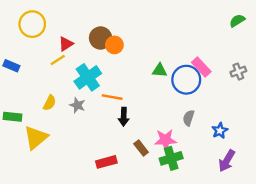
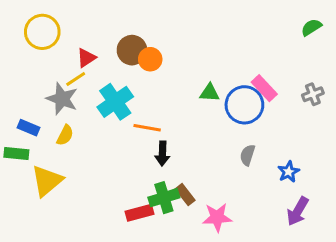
blue rectangle: (11, 66) -> (29, 128), moved
gray star: (77, 105) -> (62, 99), moved, size x1.5
pink star: (165, 140) -> (217, 217), moved
green cross: (171, 158) -> (164, 198), moved

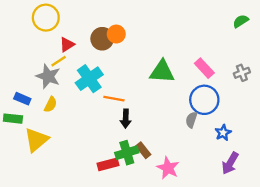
yellow circle: (42, 32) -> (46, 18), moved
orange circle: (150, 59) -> (116, 34), moved
green triangle: (209, 93) -> (162, 72), size x1.6
blue circle: (244, 105) -> (204, 100), moved
pink star: (217, 217) -> (168, 168), turned 30

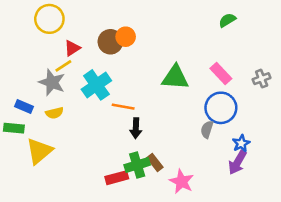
green semicircle: (241, 21) -> (227, 20), moved
yellow semicircle: (50, 105) -> (54, 113), turned 49
purple arrow: (230, 163) -> (237, 162), moved

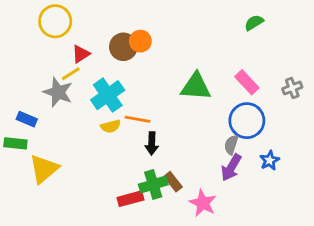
yellow semicircle: (54, 113) -> (111, 126), moved
purple arrow: (237, 162) -> (231, 167), moved

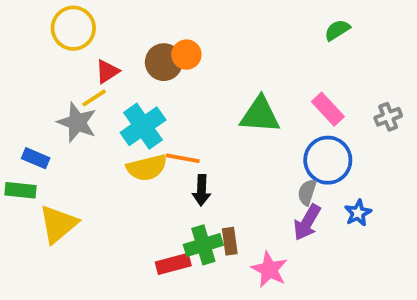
yellow semicircle: (111, 126) -> (147, 168), size x1.5
brown rectangle: (173, 182) -> (230, 241), turned 30

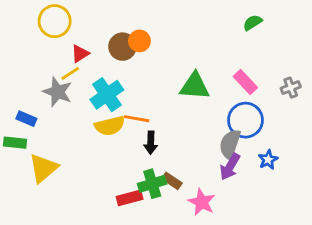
gray semicircle: (307, 192) -> (230, 144), size x1.5
brown rectangle: (230, 241) -> (172, 181), turned -48

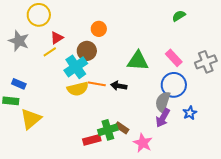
brown circle: (122, 47) -> (87, 51), moved
gray cross: (291, 88) -> (206, 62), size x1.5
gray star: (57, 92) -> (19, 41), moved
black arrow: (151, 143) -> (119, 86), moved, turned 98

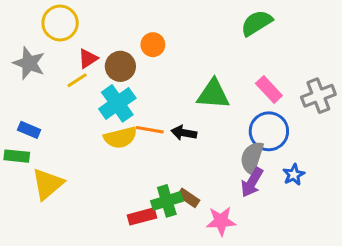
green semicircle: (179, 16) -> (257, 23), moved, size x1.5
brown circle: (87, 51) -> (120, 66), moved
pink star: (143, 143) -> (221, 221), turned -30

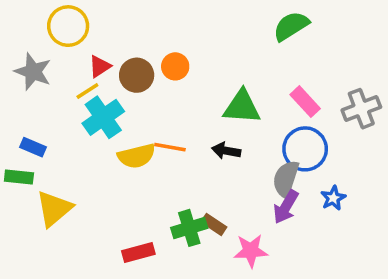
orange circle: (153, 45) -> (175, 66), moved
cyan cross: (117, 103) -> (103, 117), moved
black arrow: (184, 133) -> (226, 151), moved
red rectangle: (142, 216) -> (138, 253), moved

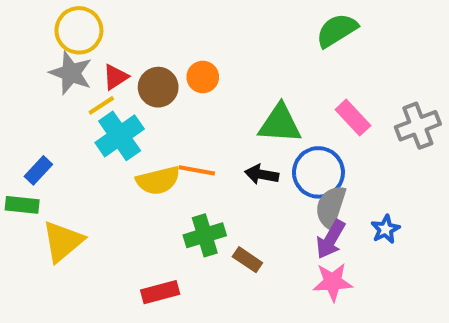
gray star: (33, 72) -> (71, 73), moved
blue rectangle: (33, 147) -> (38, 170), turned -70
blue circle: (305, 149) -> (318, 172), moved
green cross: (189, 228) -> (205, 235), moved
pink star: (251, 251) -> (333, 282), moved

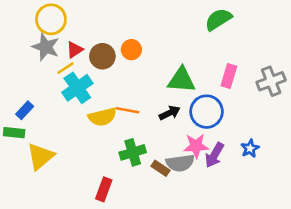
pink rectangle: (353, 118) -> (229, 76), turned 60
black arrow: (262, 174) -> (170, 113), turned 144
gray semicircle: (331, 207) -> (180, 163), moved, turned -116
pink star: (333, 282) -> (196, 146), moved
red rectangle: (160, 292) -> (104, 189), turned -55

